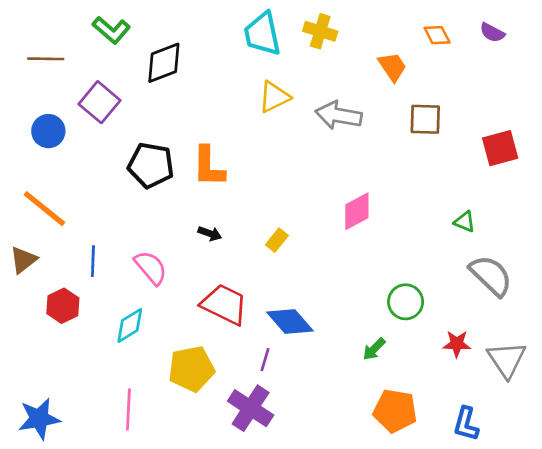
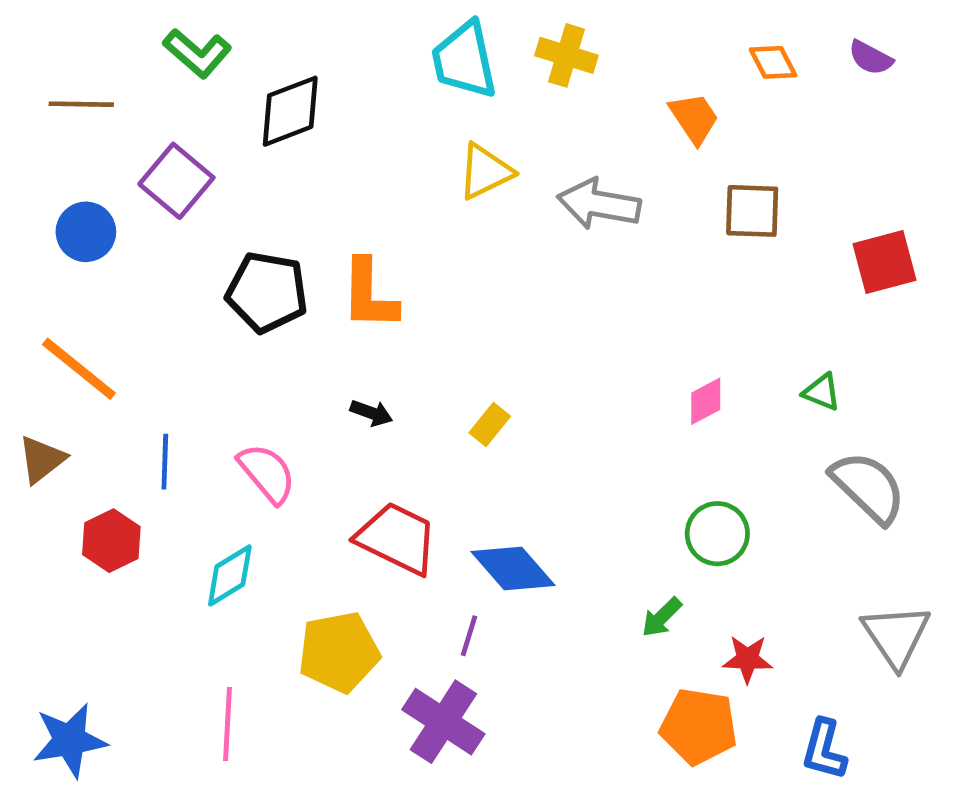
pink diamond: (357, 211) -> (706, 401), moved, size x0.7
red star: (457, 344) -> (748, 659), moved

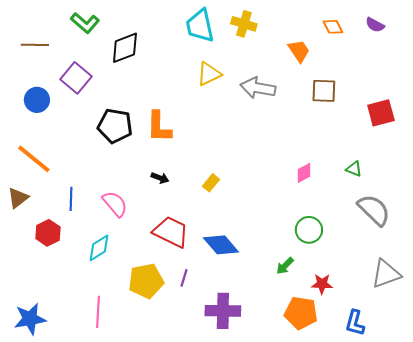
purple line: (469, 636) -> (184, 278), moved
gray triangle: (896, 636) -> (386, 274), turned 44
purple cross: (443, 722) -> (223, 311), moved, turned -32

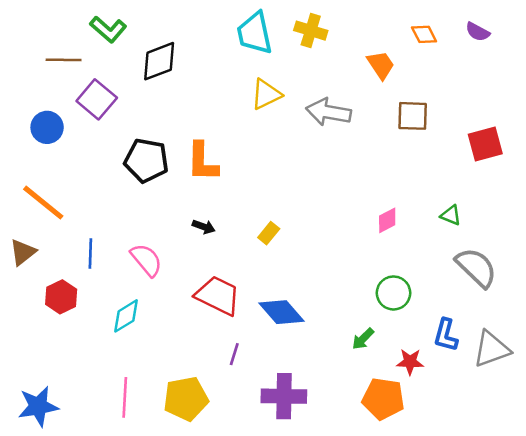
brown line: (35, 45) -> (64, 60), moved
yellow pentagon: (146, 281) -> (186, 399), moved
blue L-shape: (355, 323) -> (446, 335), moved

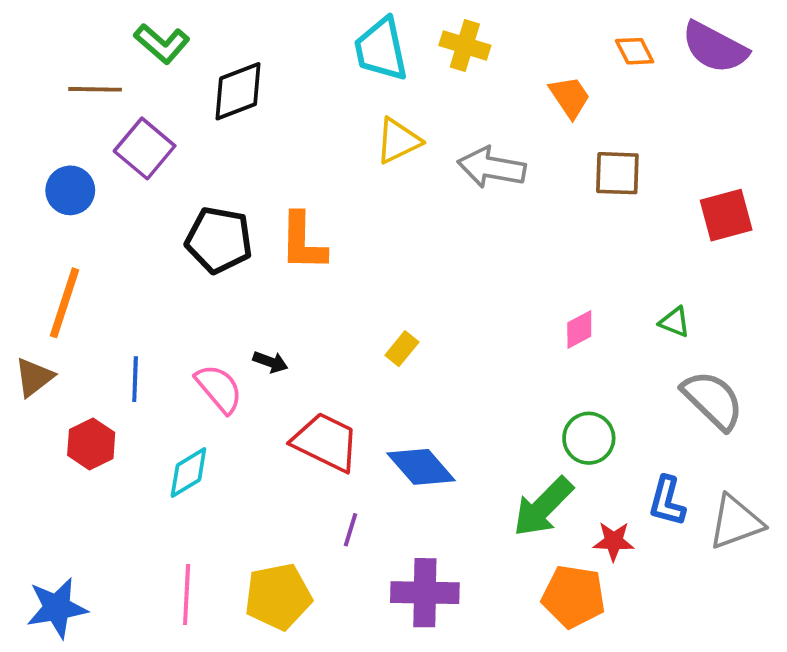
purple semicircle: (478, 32) -> (715, 47), size x1.8
orange line: (43, 203) -> (65, 303), turned 69
black arrow: (204, 227) -> (270, 362), moved
green arrow: (363, 339) -> (543, 507), size x1.8

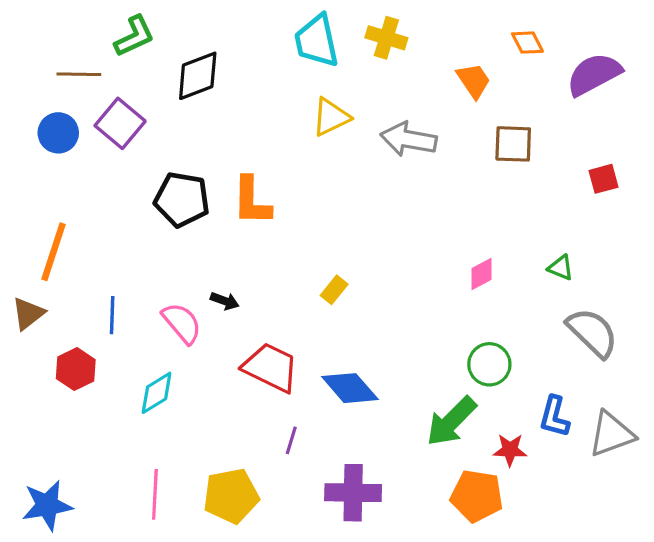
green L-shape: (162, 44) -> (134, 36), turned -66
purple semicircle: (715, 47) -> (594, 74), moved, turned 124
blue circle: (70, 190) -> (58, 133), moved
red square: (726, 215) -> (604, 179), size x0.7

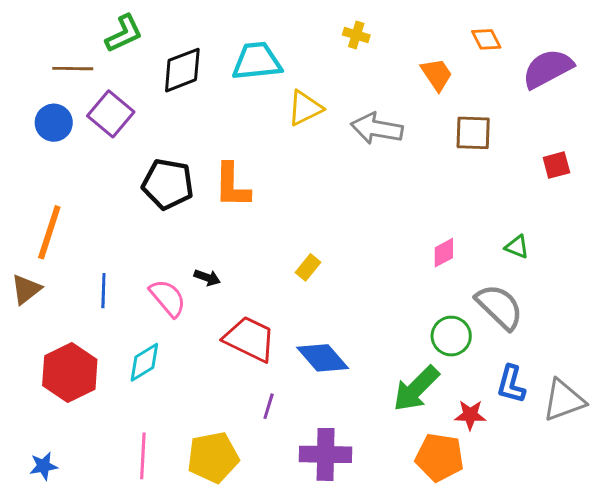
yellow cross: (386, 38) -> (356, 35), size x0.7
cyan trapezoid: (317, 41) -> (257, 61), moved, turned 96
gray semicircle: (592, 333) -> (499, 307), moved
red hexagon: (76, 369) -> (70, 373), moved, size x1.5
blue star: (47, 505) -> (44, 466), size x0.6

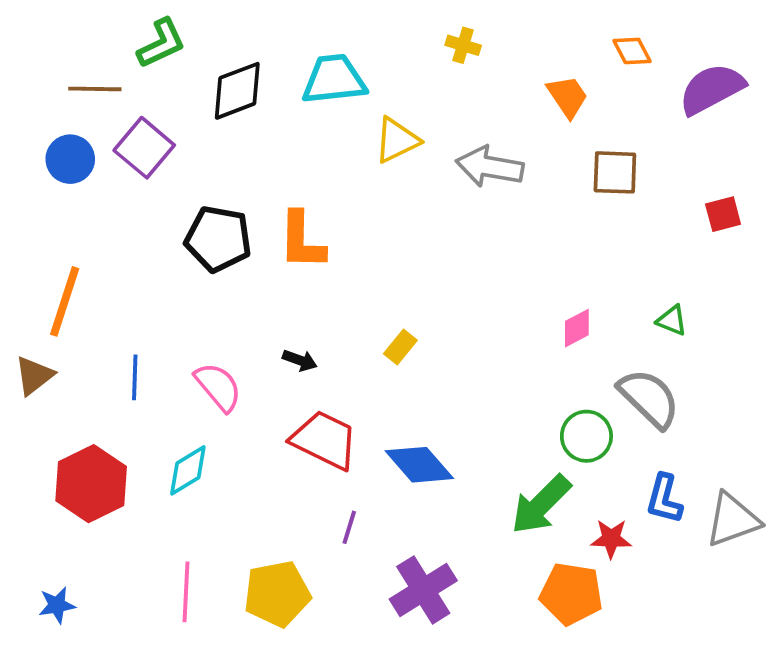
black arrow: (207, 278) -> (300, 360), moved
purple cross: (326, 454) -> (423, 590), turned -33

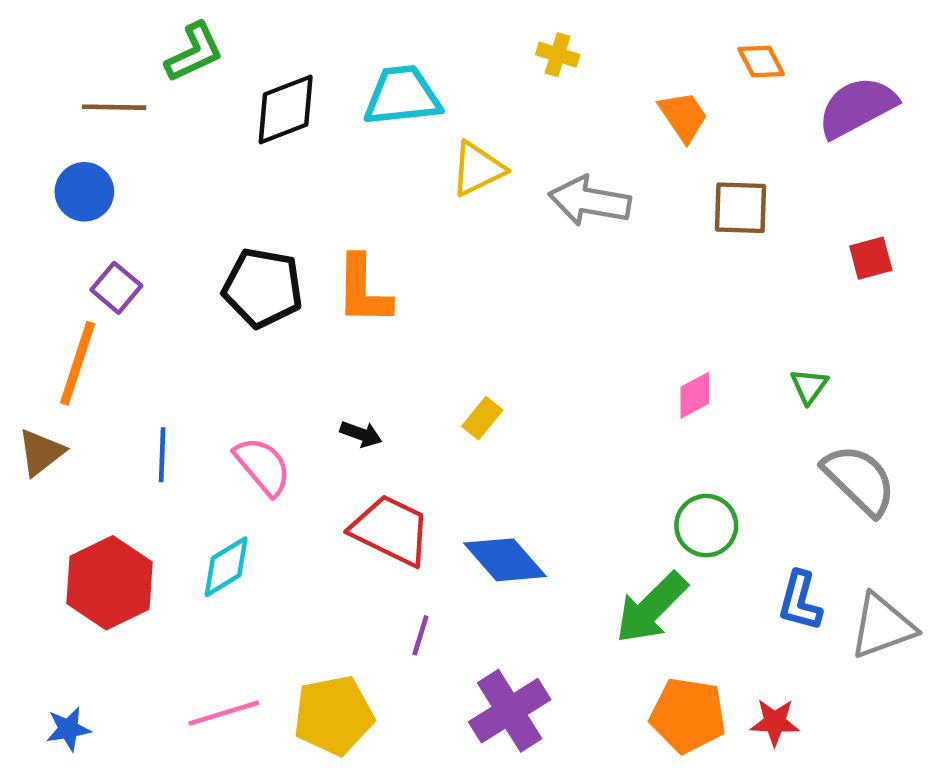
purple square: (144, 148) -> (116, 288), moved, size x0.7
green triangle: (672, 320) -> (809, 386), turned 44
gray semicircle: (649, 398) -> (859, 480), moved
red star: (611, 539) -> (775, 722), moved
pink line: (186, 592) -> (224, 713), turned 70

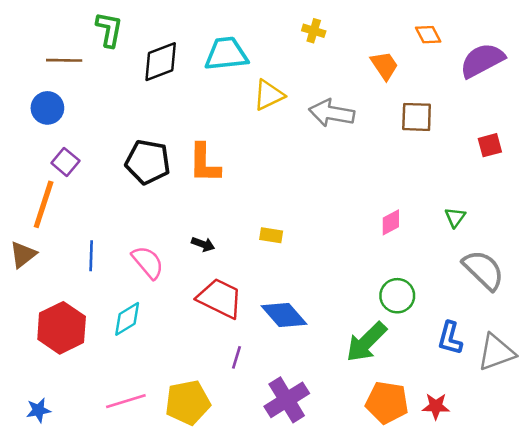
green L-shape: (194, 52) -> (109, 29), turned -54
yellow rectangle: (482, 418) -> (271, 235), turned 60

